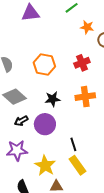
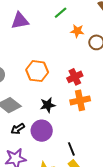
red cross: (82, 63) -> (75, 77), moved

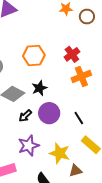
black star: (48, 105) -> (39, 88), moved
black line: (71, 149) -> (79, 118), moved

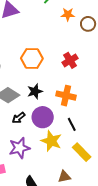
orange cross: (81, 76) -> (66, 96), moved, turned 30
yellow star: (60, 153) -> (51, 141), moved

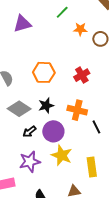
black line: (72, 124) -> (96, 127), moved
yellow rectangle: (82, 152) -> (92, 167), turned 36

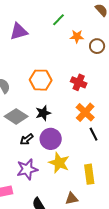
red cross: (82, 75) -> (79, 82), turned -35
orange cross: (77, 110) -> (85, 112), moved, turned 30

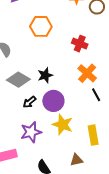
orange hexagon: (41, 80) -> (41, 26), moved

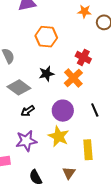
orange cross: (87, 73) -> (73, 78), moved
black star: (45, 75) -> (46, 74), moved
purple circle: (53, 101) -> (63, 111), moved
brown triangle: (76, 160) -> (69, 173), turned -48

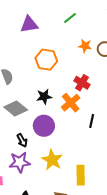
orange star: (84, 11) -> (85, 46), moved
black line: (95, 110) -> (92, 121), moved, turned 32
black arrow: (28, 111) -> (22, 140), moved, turned -88
purple circle: (63, 111) -> (44, 126), moved

